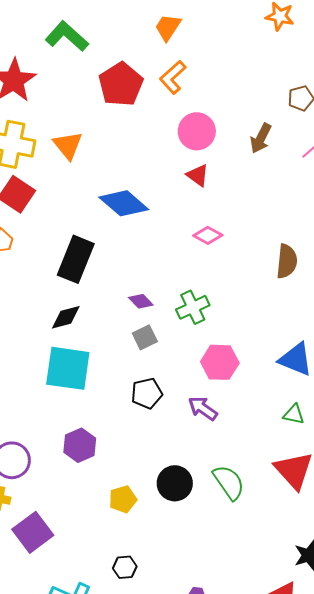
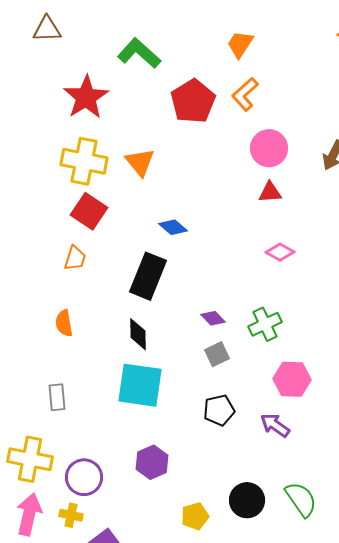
red triangle: (198, 175) -> (270, 192), turned -40
blue diamond: (124, 203) -> (173, 227), moved, size x0.6
black diamond: (66, 317) -> (138, 334), turned -76

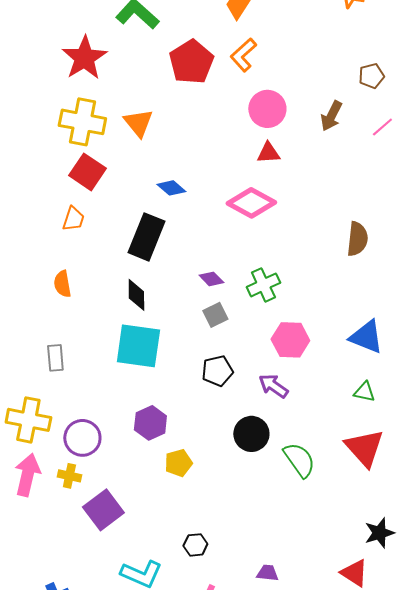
pink diamond: (280, 252) -> (251, 203), moved, size x1.6
black circle: (247, 500) -> (251, 434), moved
yellow pentagon: (195, 516) -> (178, 463), moved

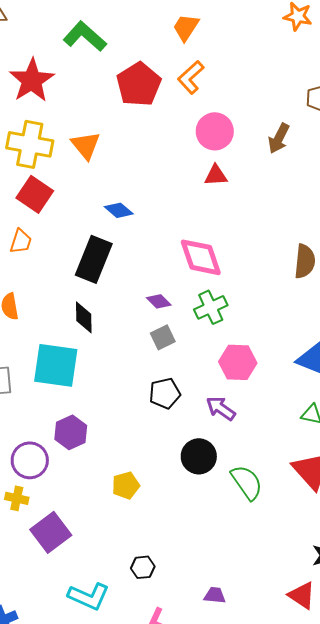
pink diamond: (251, 203) -> (201, 257), moved, turned 42
cyan square: (138, 346) -> (56, 365), moved
purple hexagon: (150, 423) -> (71, 432), moved

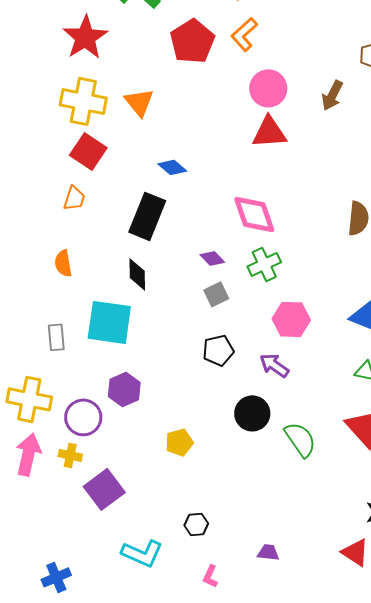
red triangle: (216, 175) -> (269, 132), size x1.5

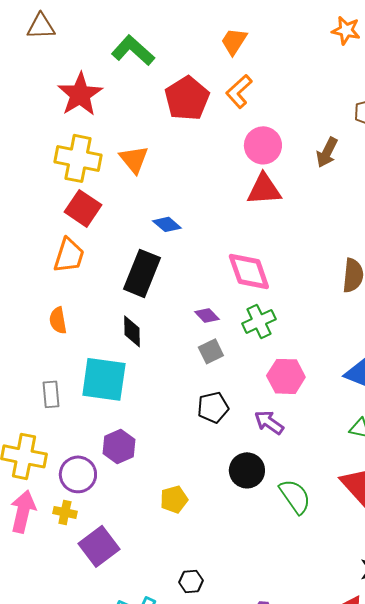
orange trapezoid: (74, 198) -> (69, 255), size x1.4

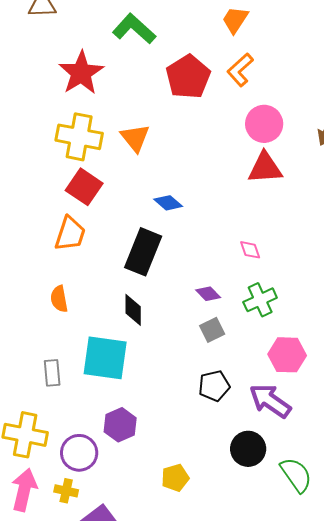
pink diamond: (249, 271) -> (250, 250), size x0.5
purple arrow: (269, 422) -> (270, 401), size x1.4

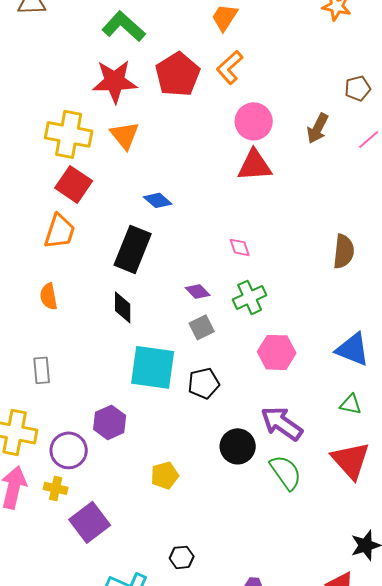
red star: (81, 73) -> (115, 81), moved, turned 30
cyan square: (105, 358) -> (153, 367), moved
purple arrow: (270, 401) -> (282, 423), moved

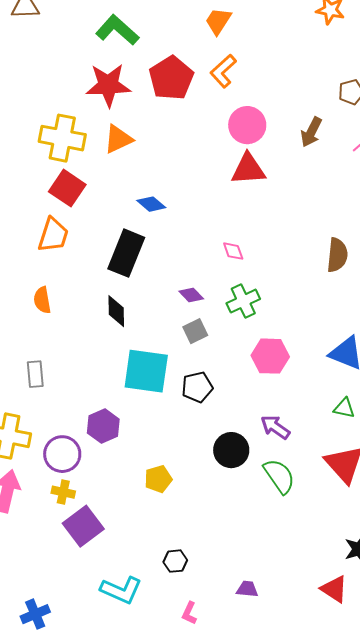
orange triangle: (125, 135) -> (118, 139), turned 44
purple arrow: (282, 423) -> (275, 427), size x0.7
yellow cross: (56, 488) -> (63, 492), moved

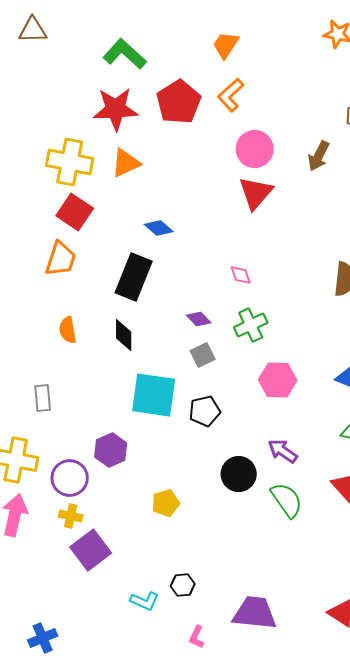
red triangle: (248, 169) -> (256, 193), turned -45
orange semicircle: (42, 300) -> (68, 330), moved
purple trapezoid: (247, 589) -> (255, 613), size x2.0
cyan L-shape: (121, 590) -> (145, 601), moved, size x0.7

